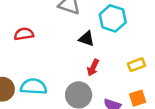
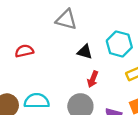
cyan hexagon: (113, 18) -> (119, 44), moved

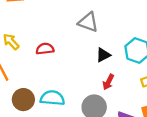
black triangle: (85, 52) -> (103, 55), turned -49

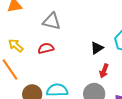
gray triangle: (88, 22) -> (52, 21), moved

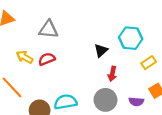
yellow arrow: (16, 45) -> (25, 57), moved

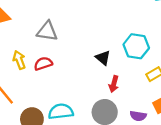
black triangle: (101, 50) -> (103, 58), turned -40
yellow arrow: (25, 57) -> (19, 60), turned 35

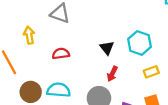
red semicircle: (43, 64) -> (61, 54), moved

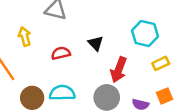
black triangle: (107, 48) -> (96, 43), moved
red arrow: (112, 74) -> (119, 70), size x1.5

